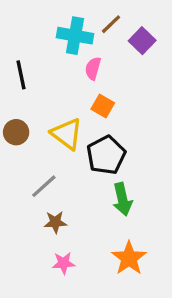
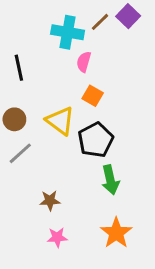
purple square: (142, 41) -> (128, 16), moved
gray line: (44, 186) -> (20, 153), moved

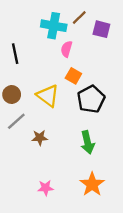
purple square: (128, 16) -> (101, 29), moved, turned -30
black pentagon: (96, 140) -> (91, 99), moved
brown star: (50, 200) -> (40, 138), moved

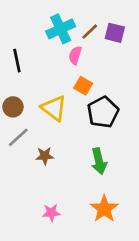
brown line: (79, 18) -> (90, 32), moved
cyan cross: (54, 26) -> (61, 29), turned -35

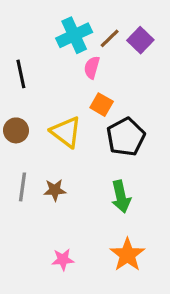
purple square: (115, 33) -> (140, 40), turned 30
gray line: (18, 137) -> (22, 187), moved, turned -40

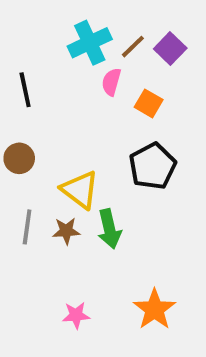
orange square: (102, 105) -> (149, 103), moved
yellow triangle: (66, 132) -> (80, 190), moved
green arrow: (121, 197) -> (109, 229), moved

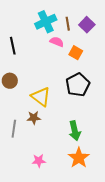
brown line: (133, 47) -> (68, 24), turned -56
pink semicircle: (111, 82) -> (57, 42), turned 96
gray line: (27, 227) -> (14, 129), moved
green arrow: (109, 229) -> (75, 131), moved

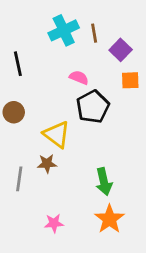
purple square: (87, 25) -> (121, 50), moved
pink semicircle: (57, 42) -> (79, 78), moved
orange square: (76, 53) -> (130, 80), moved, turned -32
black pentagon: (78, 85) -> (93, 107), moved

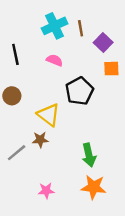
pink semicircle: (79, 78) -> (55, 60), moved
gray line: (19, 179) -> (17, 153), turned 42
orange star: (109, 219) -> (94, 187), turned -30

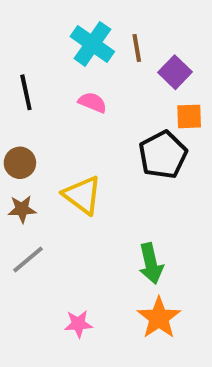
cyan cross: (55, 26) -> (92, 44), turned -30
black pentagon: (79, 91) -> (163, 155), moved
brown star: (40, 140) -> (22, 209), moved
orange star: (94, 187) -> (159, 318), turned 30

